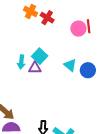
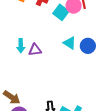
cyan square: (40, 56) -> (61, 12), moved

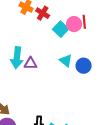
cyan arrow: (21, 46) -> (17, 58), size x1.5

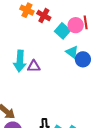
cyan triangle: (66, 61) -> (72, 52), moved
blue circle: (84, 66) -> (83, 59), moved

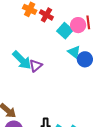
cyan arrow: (20, 61) -> (22, 60), turned -50
purple triangle: (34, 66) -> (36, 66), turned -40

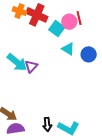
red cross: (46, 15) -> (37, 15), size x1.5
blue circle: (85, 59) -> (89, 54), moved

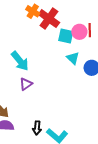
cyan square: (57, 29) -> (66, 36), turned -35
purple triangle: (31, 66) -> (26, 84), moved

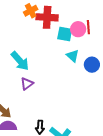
orange cross: (33, 11) -> (31, 11), turned 32
red cross: (49, 19) -> (47, 17), turned -30

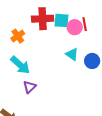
orange cross: (31, 11) -> (18, 36), moved
cyan square: (65, 34) -> (62, 20), moved

